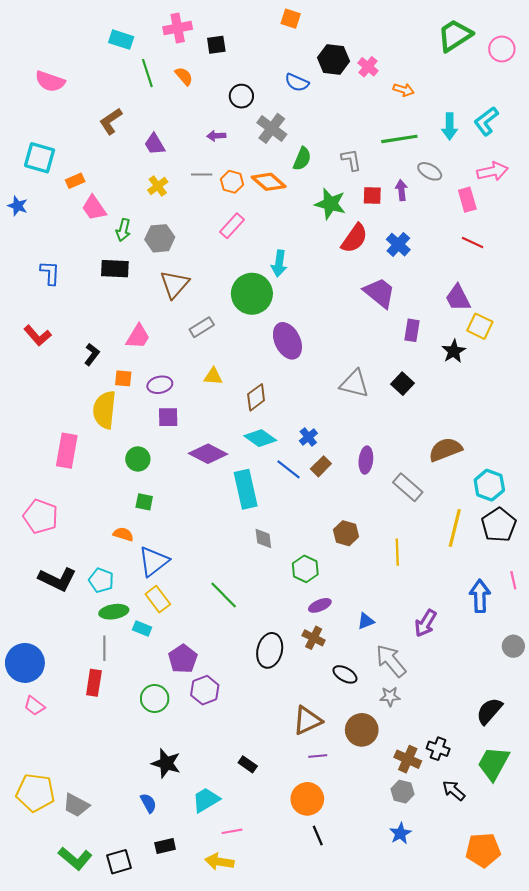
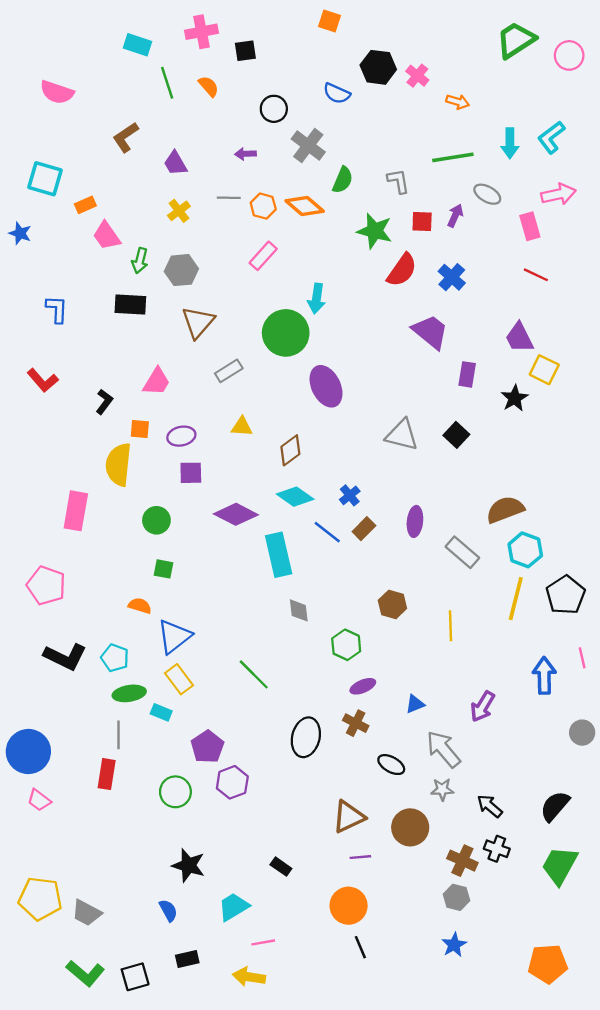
purple arrow: (401, 190) -> (455, 216), turned 30
cyan hexagon: (489, 485) -> (525, 550), moved
black arrow: (454, 791) -> (490, 806), moved

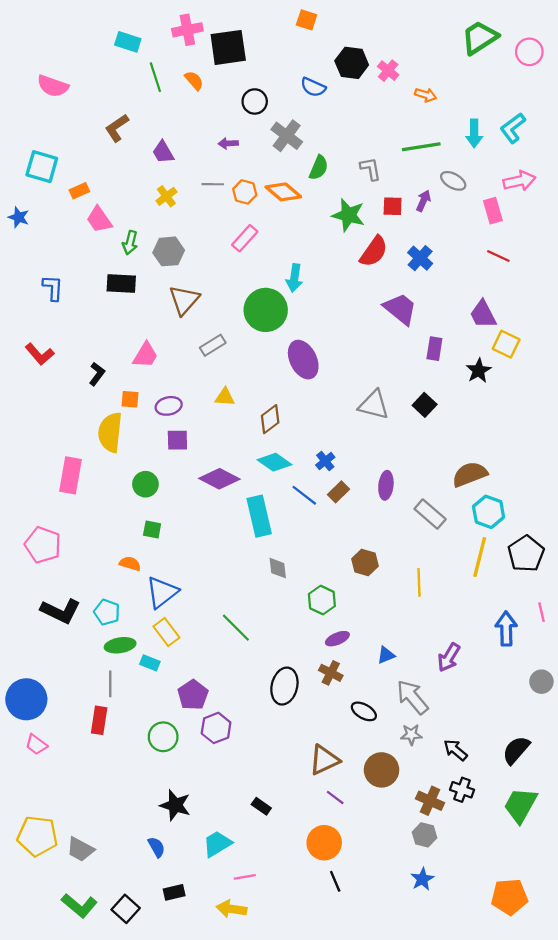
black square: (245, 51) -> (228, 47), size x1.8
purple line: (360, 857) -> (335, 797), turned 42
black square: (135, 977) -> (126, 909), turned -32

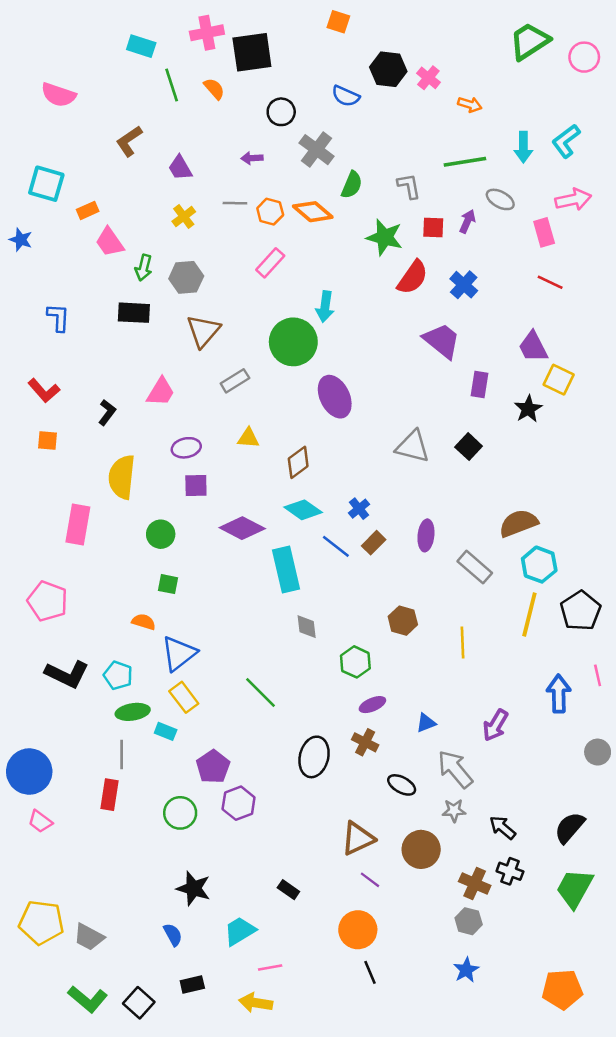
orange square: (130, 399) -> (47, 440), moved

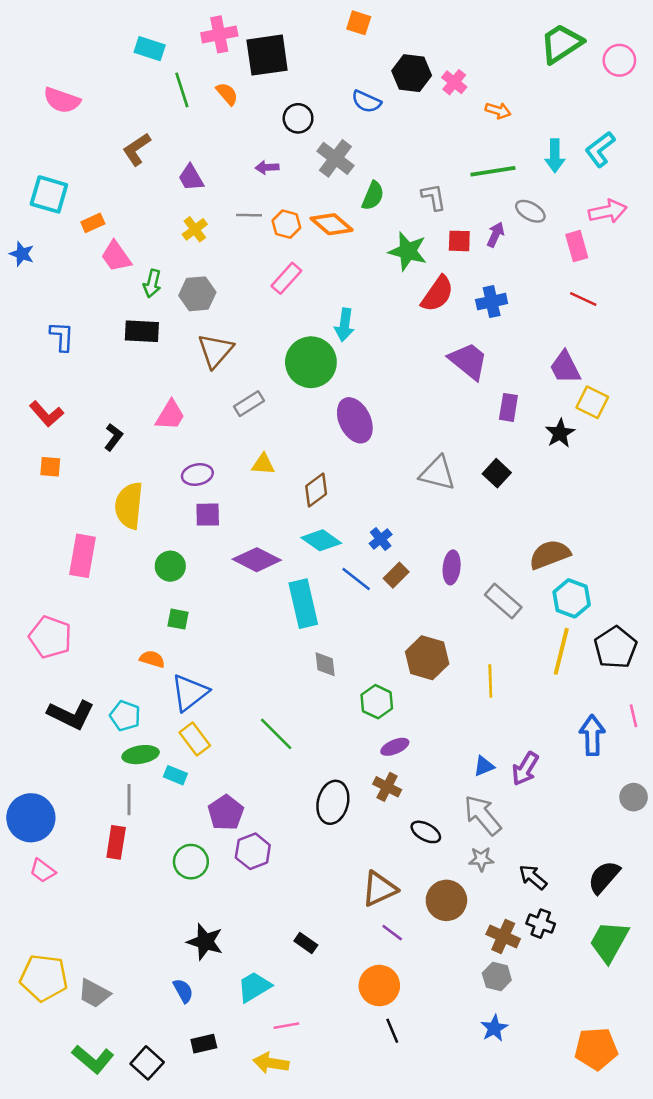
blue cross: (464, 285) -> (492, 302), turned 36
brown hexagon: (403, 621) -> (427, 658), size x1.4
blue triangle: (426, 723) -> (484, 766), moved

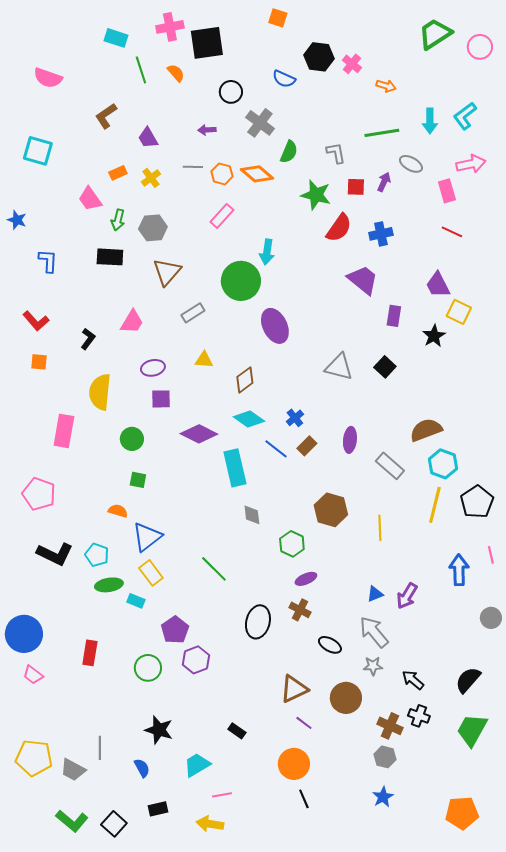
orange rectangle: (93, 223) -> (118, 173), moved
blue star: (22, 254) -> (17, 220), moved
gray line: (129, 800) -> (100, 748), moved

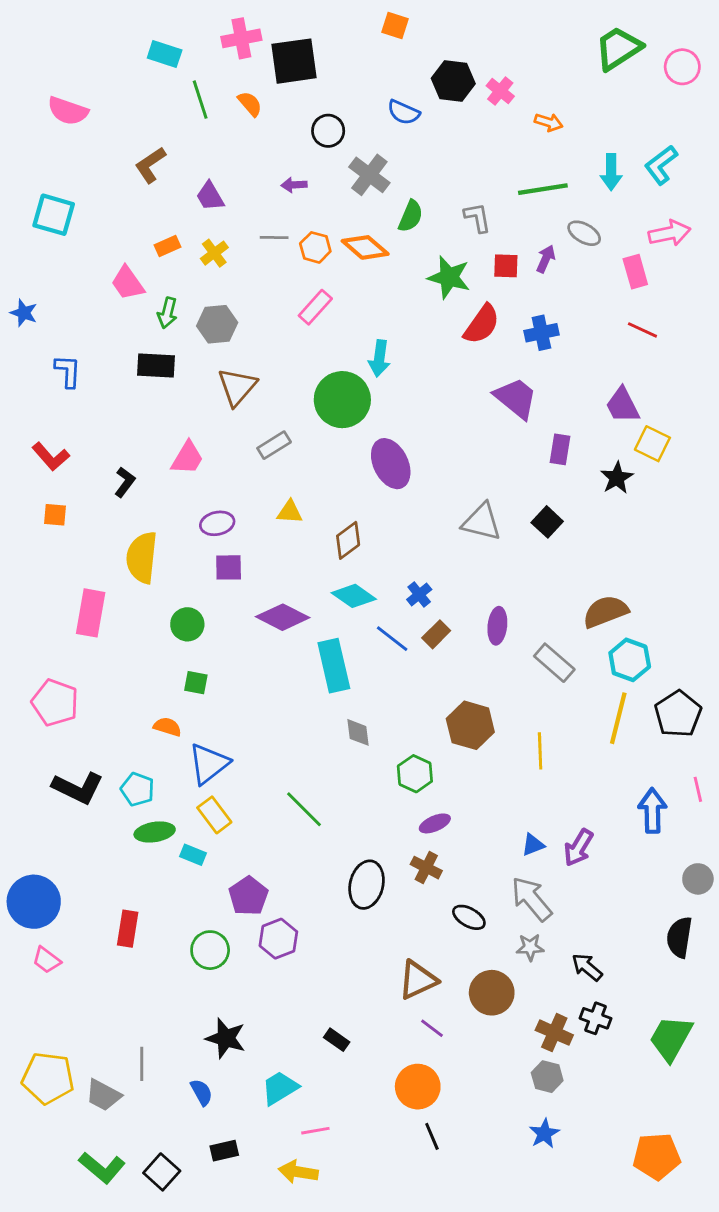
black semicircle: (468, 680) -> (679, 937), moved, turned -32

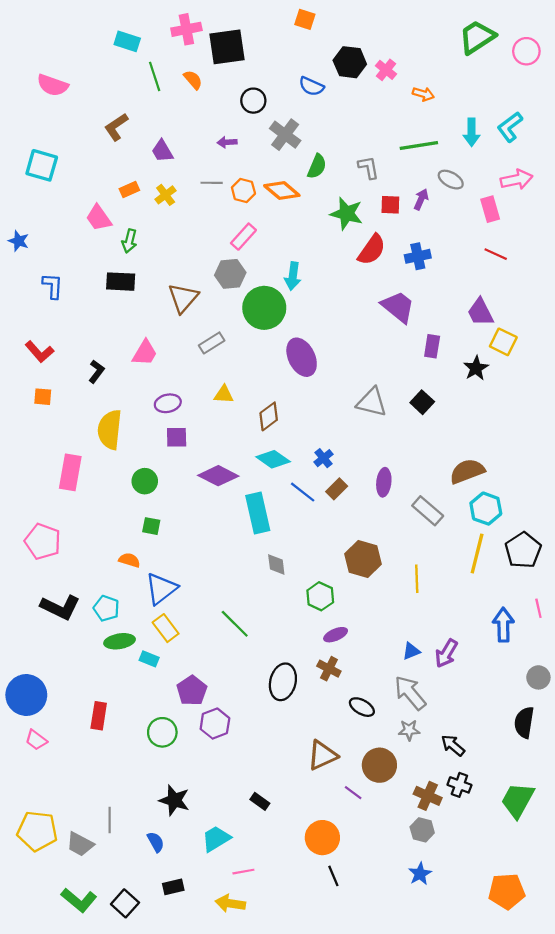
gray hexagon: (217, 324) -> (230, 274), moved
purple line: (432, 1028) -> (353, 793), moved

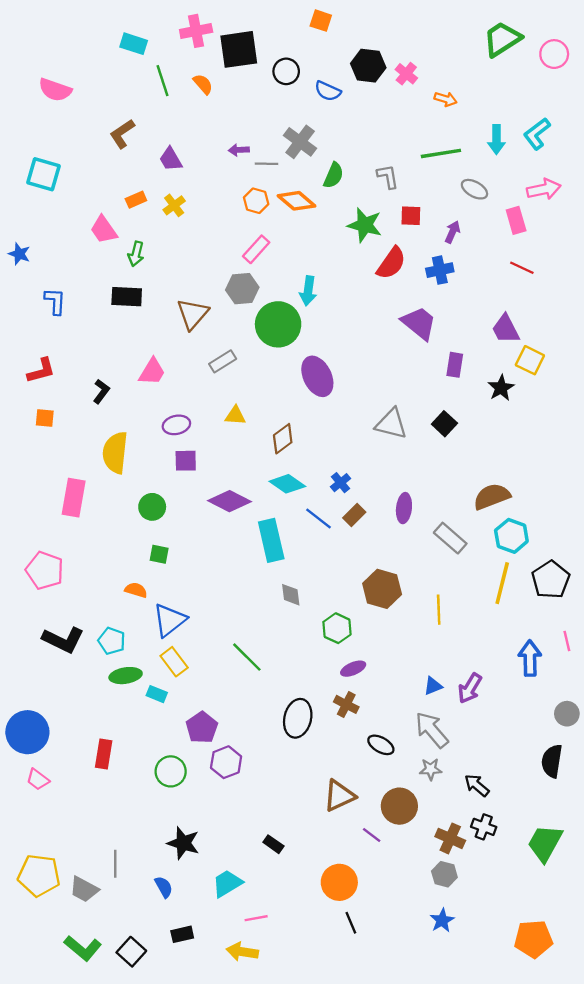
black circle: (253, 101) -> (286, 71), moved
gray line: (212, 183) -> (267, 164), moved
purple arrow: (421, 199) -> (453, 232), moved
red L-shape: (39, 352) -> (41, 371), turned -64

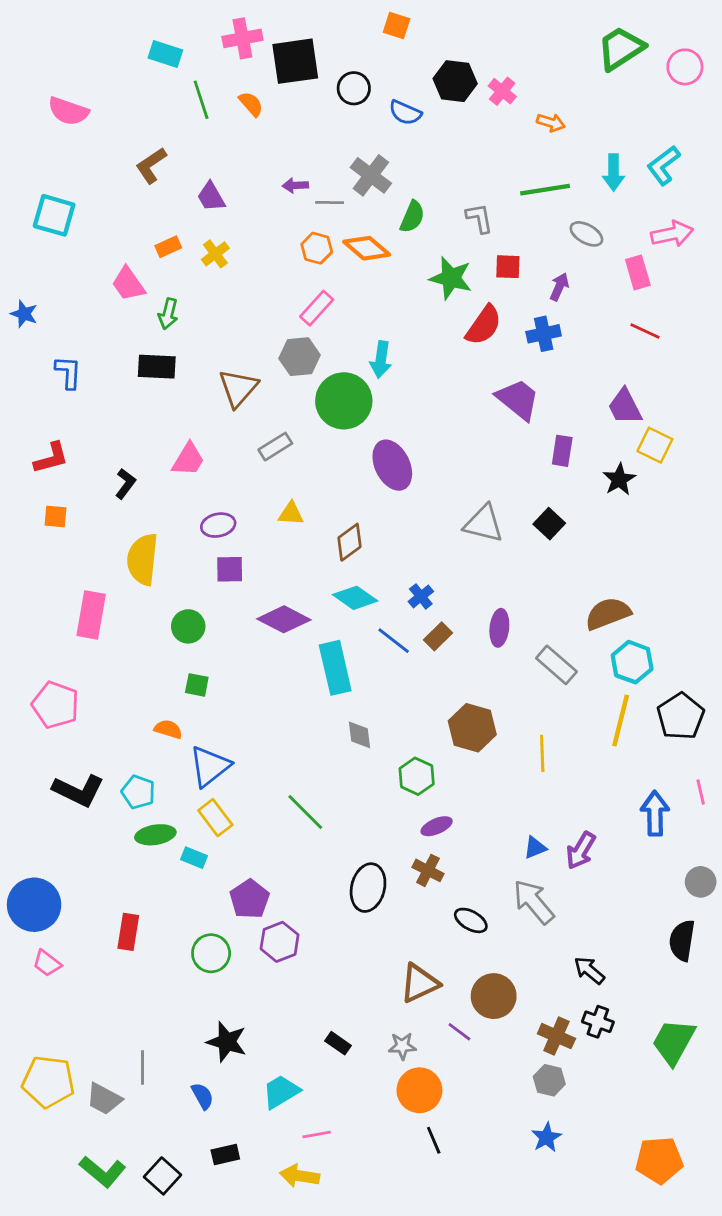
gray star: (431, 769) -> (402, 1046), moved

